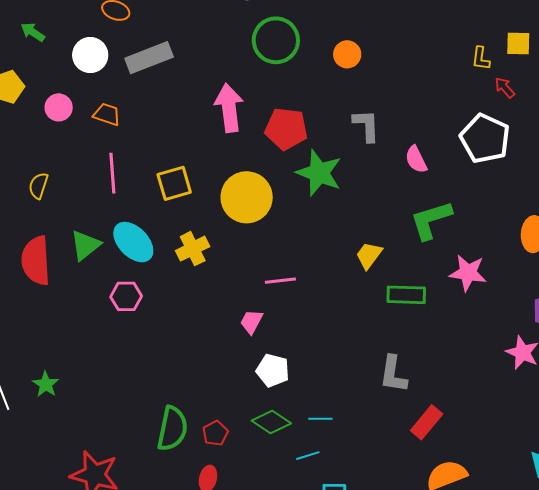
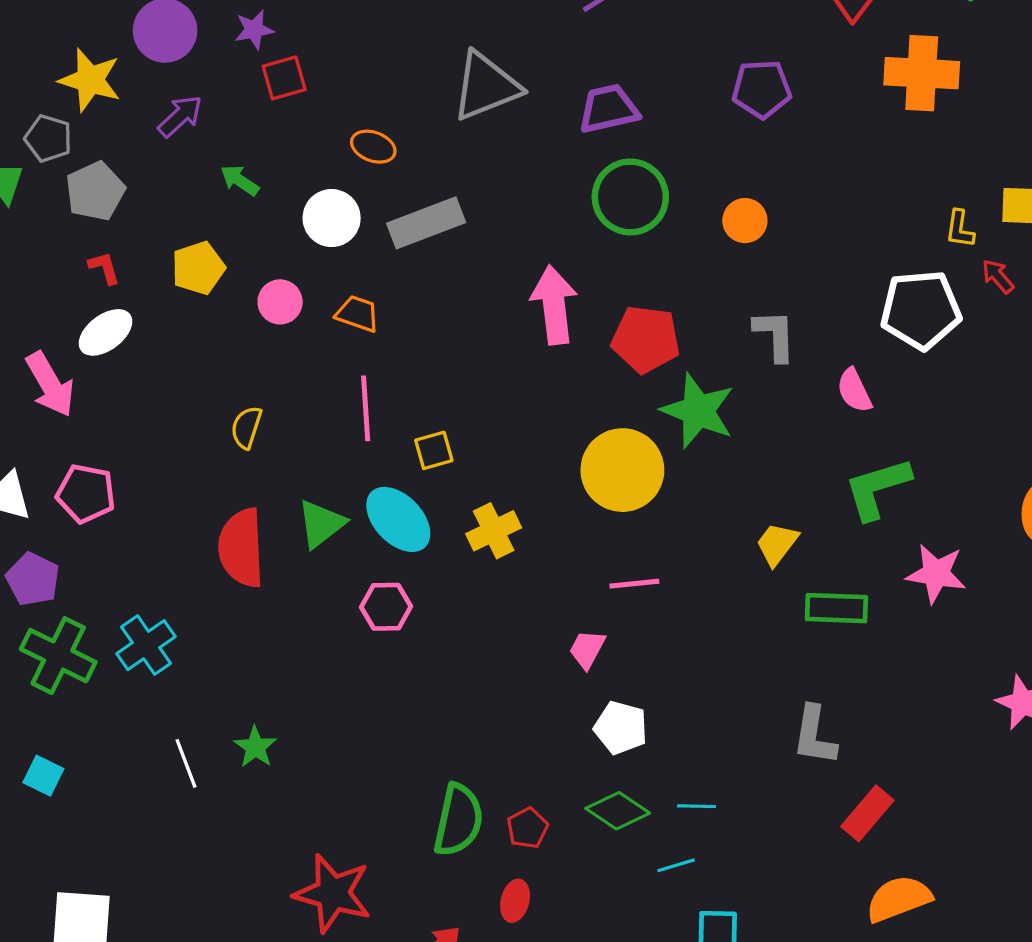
white pentagon: (485, 139) -> (921, 310), moved, turned -30
yellow square: (174, 183) -> (434, 450), moved, size x0.7
yellow circle: (247, 197) -> (622, 470), moved

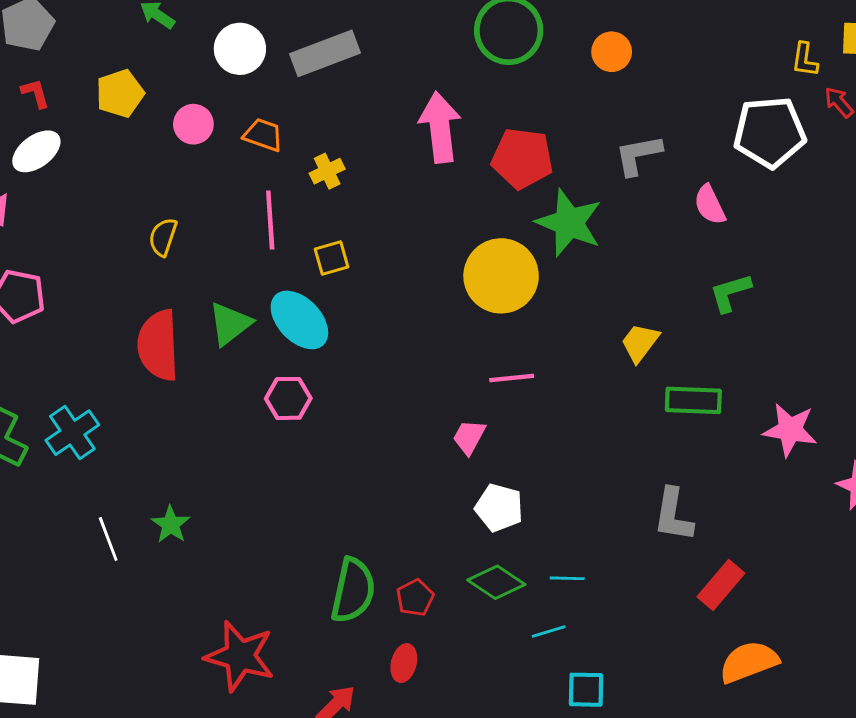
gray L-shape: (775, 335) -> (638, 155), turned -99
green L-shape: (877, 488) -> (730, 293), size x0.7
yellow cross: (494, 531) -> (327, 171), moved, size x0.7
pink star: (936, 574) -> (790, 430), moved

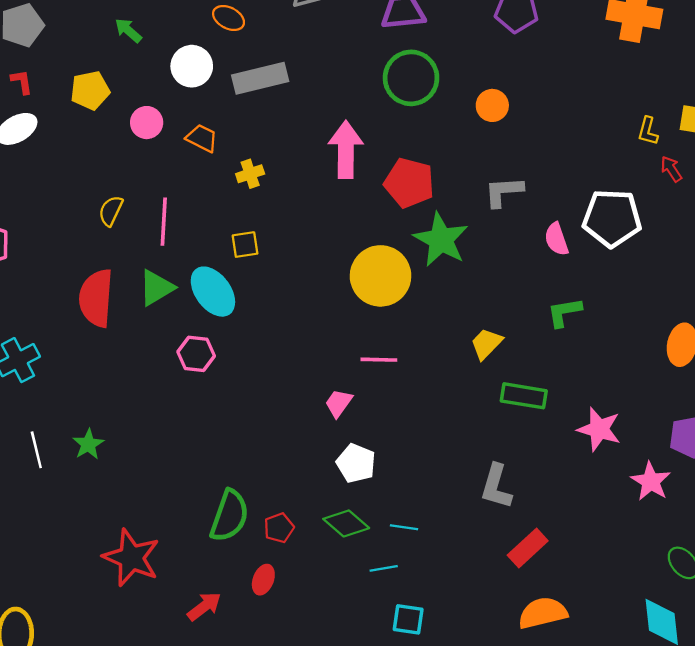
white pentagon: (770, 132) -> (612, 218), moved
pink line: (270, 220) -> (164, 222), moved

